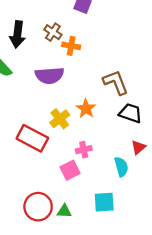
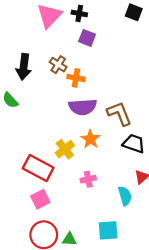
purple semicircle: (49, 75) -> (83, 107), moved
pink square: (70, 170) -> (40, 199), moved

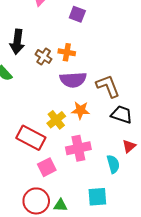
brown cross: (58, 65) -> (44, 57), moved
orange star: (90, 139) -> (80, 110), turned -30
pink cross: (88, 179) -> (78, 148), size x1.6
pink square: (40, 199) -> (47, 167), moved

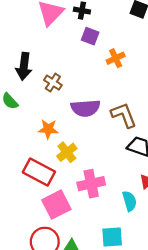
orange cross: (67, 52) -> (116, 58), moved, turned -35
orange star: (80, 110) -> (48, 129), moved
pink square: (47, 167) -> (56, 205), size x1.4

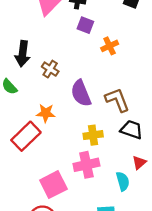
purple semicircle: (85, 108) -> (81, 93), turned 72
yellow cross: (67, 152) -> (93, 135), moved, turned 30
red rectangle: (39, 172) -> (26, 136), moved, turned -72

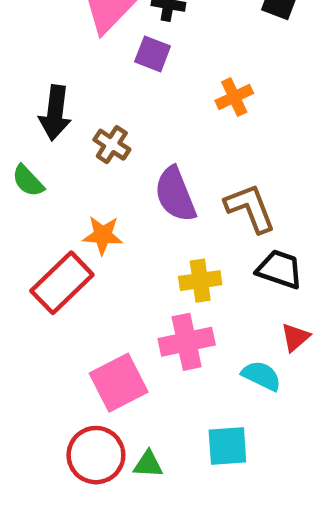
purple square: (85, 25) -> (153, 54), moved
cyan semicircle: (123, 181) -> (261, 376), turned -48

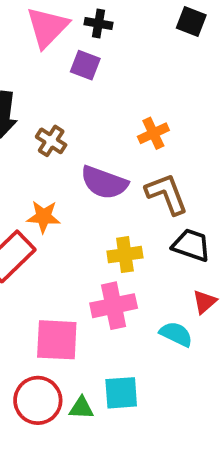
orange cross: (234, 97) -> (153, 133), moved
purple semicircle: (175, 194) -> (104, 183), turned -48
pink square: (119, 383) -> (57, 340), turned 30
cyan square: (227, 446) -> (121, 393), moved

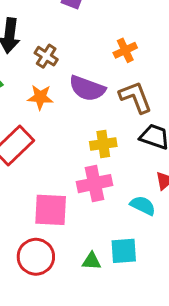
orange star: (44, 217) -> (40, 97), moved
cyan square: (121, 393) -> (124, 251), moved
green triangle: (81, 408) -> (92, 261), moved

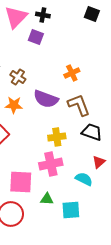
green triangle: (92, 261) -> (47, 199), moved

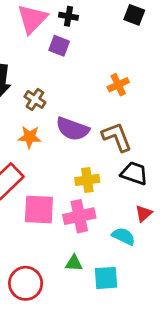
orange cross: (72, 73) -> (118, 85), moved
pink square: (21, 182) -> (39, 209), moved

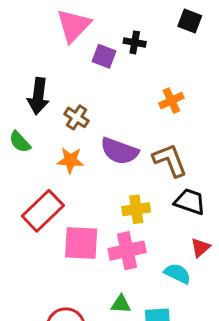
black cross: (68, 16) -> (135, 42), moved

